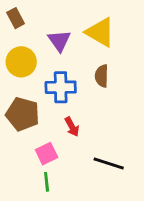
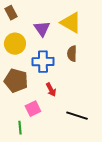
green line: (47, 182) -> (20, 128), moved

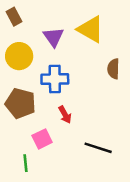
brown semicircle: (72, 54) -> (113, 69), moved

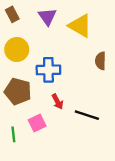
purple triangle: (54, 37) -> (47, 17), moved
black line: (98, 148) -> (87, 115), moved
green line: (25, 163) -> (13, 134), moved

